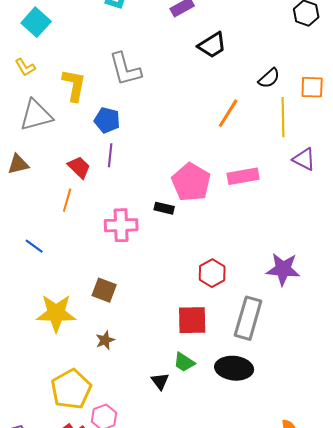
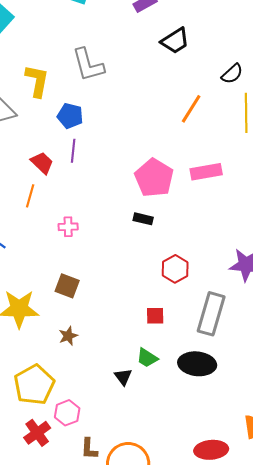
black rectangle: (164, 208) -> (143, 219), moved
pink cross: (121, 225) -> (68, 227), moved, size x0.6
red square: (192, 320) -> (155, 316), size x0.6

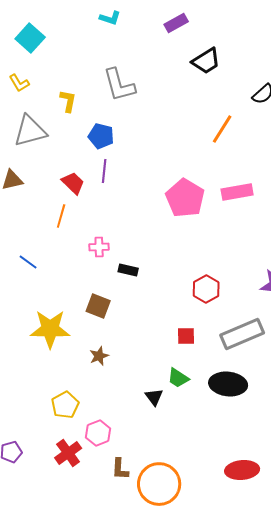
yellow L-shape: (37, 81) -> (68, 101), size x0.7
black rectangle: (143, 219) -> (128, 270), moved
gray rectangle: (211, 314) -> (242, 334), turned 51
yellow pentagon: (34, 385) -> (65, 405), size x0.7

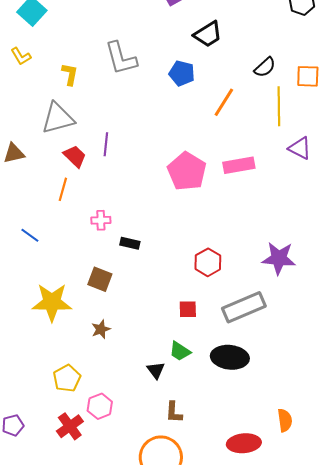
gray triangle: (30, 131) -> (58, 118), moved
blue pentagon: (101, 136) -> (182, 73), moved
brown L-shape: (120, 469) -> (174, 412), moved

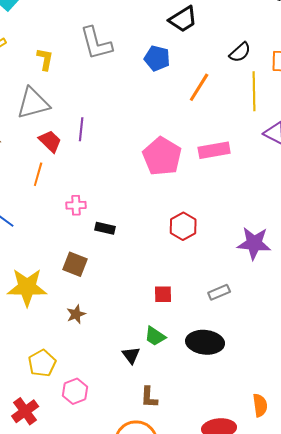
red hexagon: (208, 262) -> (183, 226), moved
gray rectangle: (244, 307) -> (219, 292), size x0.5
red cross: (70, 426) -> (25, 411), moved

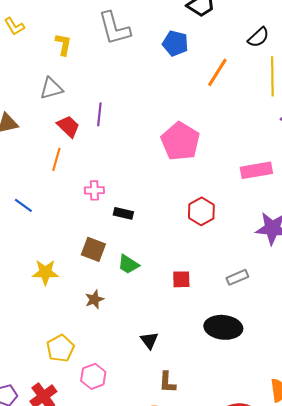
gray triangle: (33, 103) -> (51, 88), size x0.7
pink rectangle: (214, 150) -> (256, 170), moved
yellow star: (27, 287) -> (45, 272), size x0.7
green trapezoid: (155, 336) -> (128, 264), moved

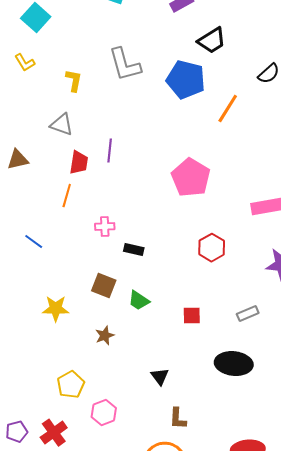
blue pentagon: (175, 43) -> (186, 80), size x1.5
gray triangle: (51, 88) -> (62, 125), turned 35
red trapezoid: (68, 126) -> (79, 163), turned 55

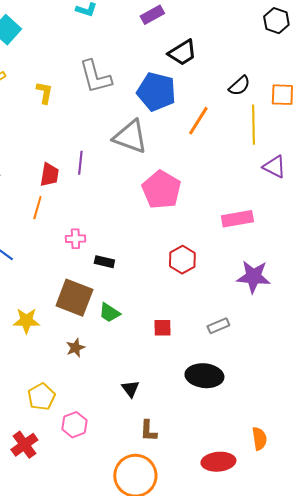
gray triangle: (62, 125) -> (130, 137), moved, size x1.5
brown square: (104, 286) -> (74, 298), size x1.5

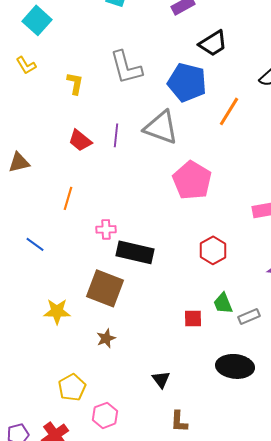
purple line: (80, 163) -> (116, 135), moved
red trapezoid: (49, 175) -> (80, 140), moved, turned 120
black rectangle: (104, 262) -> (135, 252), size x1.8
green trapezoid: (109, 313) -> (223, 303), moved, turned 35

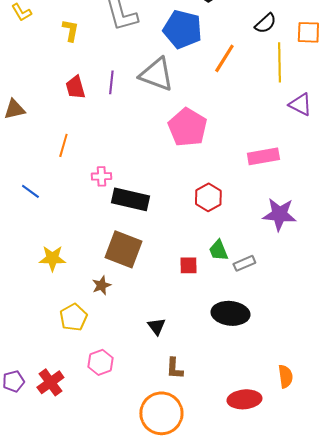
red trapezoid: (80, 140) -> (75, 87), turned 35
brown square: (105, 288) -> (123, 249), moved
yellow pentagon: (72, 387) -> (73, 317), moved

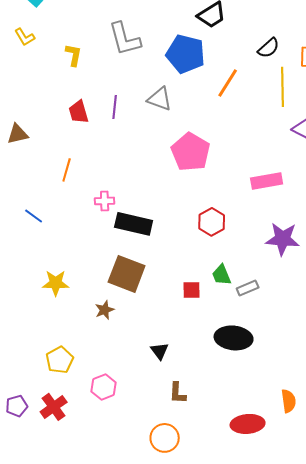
gray triangle: (156, 74) -> (160, 99), size x0.7
yellow pentagon: (73, 317) -> (60, 360), moved
orange circle: (161, 413) -> (165, 438), size x0.7

